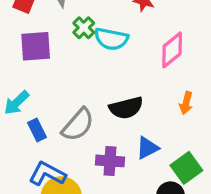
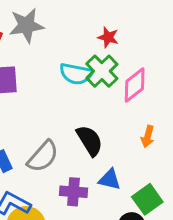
green cross: (84, 28) -> (102, 71), moved, size x1.5
black semicircle: (126, 108) -> (90, 141), turned -108
blue triangle: (147, 148) -> (110, 180), turned 40

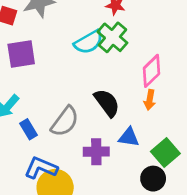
cyan semicircle: (76, 74) -> (89, 42), turned -36
pink diamond: (135, 85) -> (151, 71), moved
orange arrow: (148, 137) -> (150, 100), moved

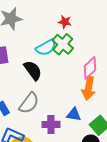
orange arrow: (150, 100) -> (89, 88), size x1.6
black semicircle: (107, 103) -> (33, 70), moved

